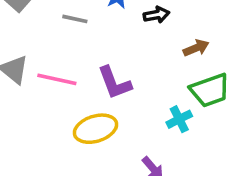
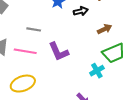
gray line: (75, 19) -> (34, 29), moved
yellow ellipse: (96, 129) -> (23, 84), moved

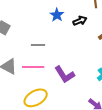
purple L-shape: (59, 52) -> (65, 74), moved

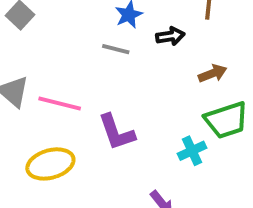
gray line: (38, 45) -> (116, 49), moved

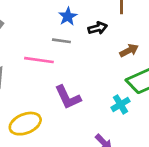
pink line: (60, 104) -> (39, 60), moved

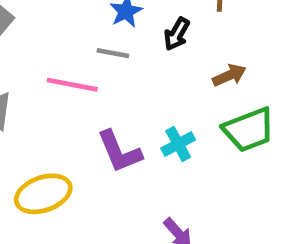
black arrow: (98, 28) -> (177, 34), turned 132
cyan cross: (120, 104) -> (178, 144), moved

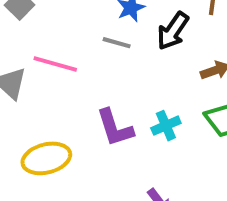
black arrow: (177, 34) -> (173, 31), size x1.4
pink line: (72, 85) -> (55, 64), moved

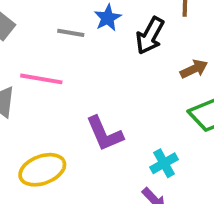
gray line: (117, 43) -> (71, 33), moved
cyan cross: (166, 126) -> (164, 163), moved

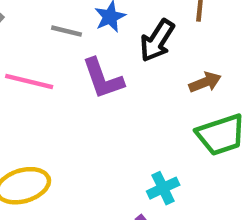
purple L-shape: (104, 134) -> (103, 79), moved

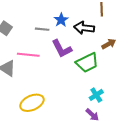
black arrow: (157, 41) -> (84, 28), turned 72
green trapezoid: (221, 135) -> (87, 63), moved

